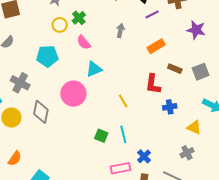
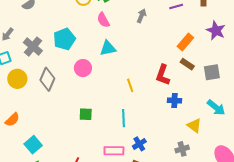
orange rectangle: (156, 46) -> (185, 42), moved, turned -30
cyan pentagon: (47, 56) -> (64, 39), moved, turned -30
pink circle: (73, 94) -> (83, 68), size x0.7
green square: (101, 136) -> (86, 114), moved, turned -32

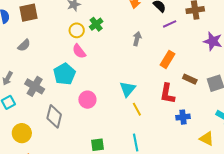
pink semicircle: (103, 20) -> (79, 51), moved
orange rectangle: (185, 42) -> (167, 59), moved
cyan triangle: (108, 48) -> (128, 89), moved, turned -30
yellow circle: (17, 79) -> (22, 133), moved

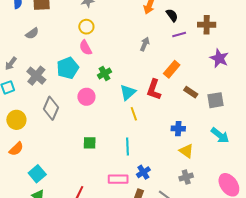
green cross: (96, 24) -> (104, 73), moved
red L-shape: (167, 94) -> (154, 90), moved
yellow triangle: (207, 139) -> (186, 151), moved

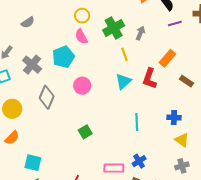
green cross: (104, 73) -> (114, 28), moved, size x1.5
yellow line: (134, 114) -> (125, 54), moved
green square: (90, 143) -> (85, 132), turned -32
cyan line: (127, 147) -> (137, 122), moved
cyan square: (37, 174) -> (33, 163), turned -36

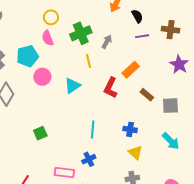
cyan triangle: (123, 81) -> (72, 86), moved
pink circle: (82, 86) -> (42, 77), moved
blue cross: (139, 161) -> (89, 159), moved

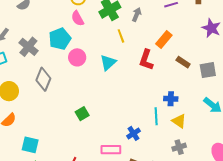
cyan line: (93, 129) -> (156, 116), moved

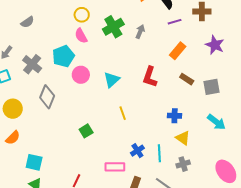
yellow line: (121, 36) -> (123, 113), moved
orange rectangle: (164, 39) -> (178, 51), moved
cyan line: (156, 116) -> (159, 153), moved

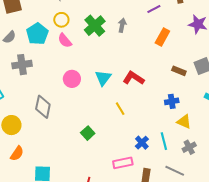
cyan pentagon: (63, 56) -> (37, 34), moved
gray cross: (32, 64) -> (22, 65), moved, turned -36
red L-shape: (150, 77) -> (134, 78), moved, turned 115
brown rectangle: (187, 79) -> (179, 71), moved

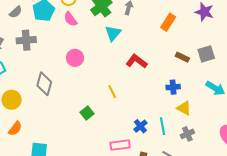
cyan triangle: (103, 78) -> (113, 33), moved
yellow line: (120, 109) -> (112, 92), moved

